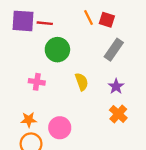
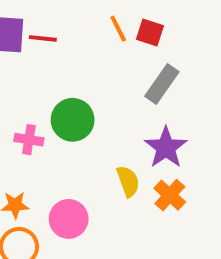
green circle: (57, 50) -> (73, 120), moved
yellow semicircle: (82, 82) -> (128, 181), moved
purple star: (116, 86) -> (166, 148), size x1.5

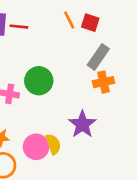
purple star: (166, 148) -> (82, 124), moved
yellow semicircle: (128, 181) -> (53, 144), moved
orange cross: (170, 195) -> (104, 82), moved, turned 36

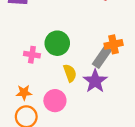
gray rectangle: (98, 57) -> (102, 57), moved
yellow semicircle: (53, 144) -> (70, 73), moved

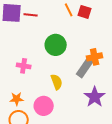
green circle: (57, 43) -> (56, 45), moved
purple star: (95, 81) -> (95, 97), moved

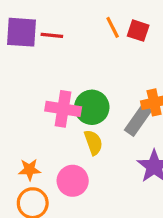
green circle: (56, 45) -> (92, 107), moved
pink cross: (24, 66) -> (63, 109), moved, size x1.5

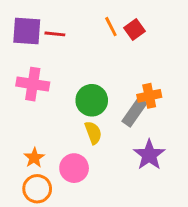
red square: (138, 31) -> (134, 29), turned 36
pink cross: (63, 109) -> (33, 84), moved
orange star: (29, 170) -> (34, 158), turned -30

